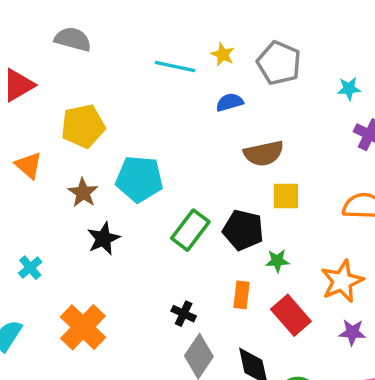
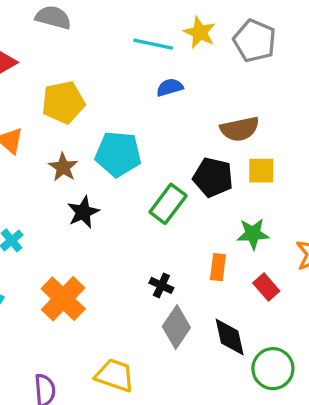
yellow star: (223, 55) -> (200, 32), size x1.4
blue semicircle: (230, 102) -> (170, 87), moved
black pentagon: (243, 230) -> (213, 177), moved
green star: (277, 261) -> (253, 234), size x1.4
red rectangle: (291, 315) -> (266, 287), size x0.7

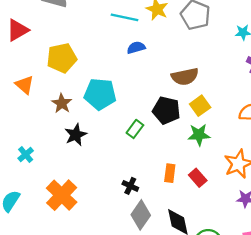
yellow square: (261, 171) -> (200, 106), turned -36
green rectangle: (168, 204) -> (135, 129), size x0.7
green star: (253, 234) -> (199, 135), moved
red rectangle: (266, 287) -> (198, 178), moved

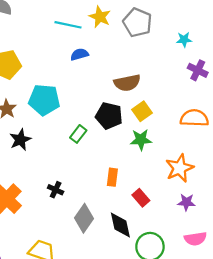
red rectangle: (198, 178) -> (141, 198), moved
black cross: (130, 186) -> (56, 190), moved

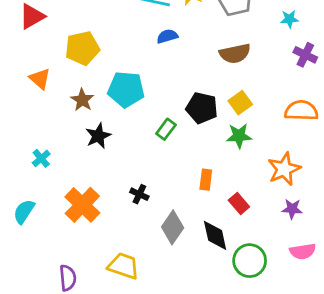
brown semicircle: (127, 83) -> (235, 54), moved

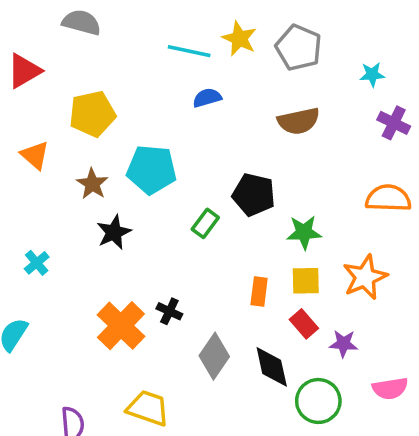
yellow square: (240, 103) -> (306, 281), moved, turned 35
orange cross: (82, 205) -> (121, 326), moved
purple star: (292, 209) -> (343, 344), moved

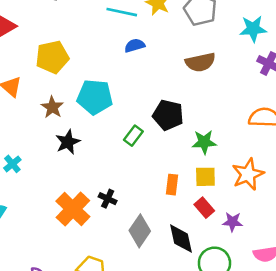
cyan star: (372, 74) -> (253, 29), size x1.5

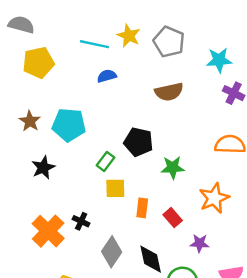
yellow pentagon: (52, 57) -> (38, 63), moved
brown star: (52, 107) -> (30, 121), moved
yellow square: (205, 177) -> (115, 188), moved
red rectangle: (204, 208) -> (173, 218), moved

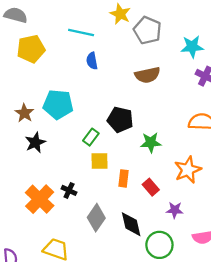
yellow star: (129, 36) -> (120, 14), moved
blue semicircle: (107, 76) -> (92, 61), turned -84
brown star: (30, 121) -> (24, 113), moved

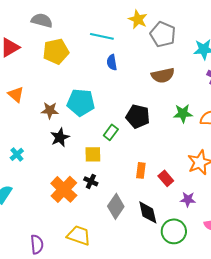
brown star: (24, 113) -> (50, 110), turned -30
green star: (151, 143) -> (183, 113), moved
yellow square: (100, 161) -> (93, 154), moved

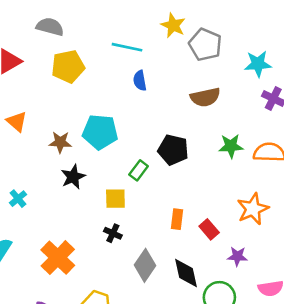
orange cross: (64, 189) -> (58, 258), moved

